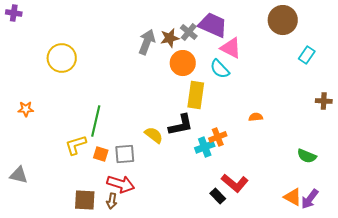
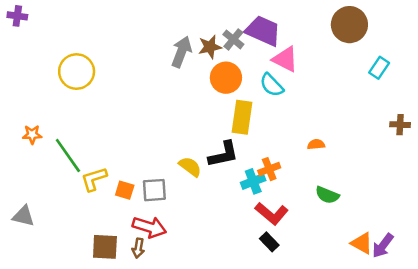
green line: (96, 121) -> (68, 155), moved, turned -48
green semicircle: (307, 156) -> (327, 195), moved
red L-shape: (235, 183) -> (272, 214), moved

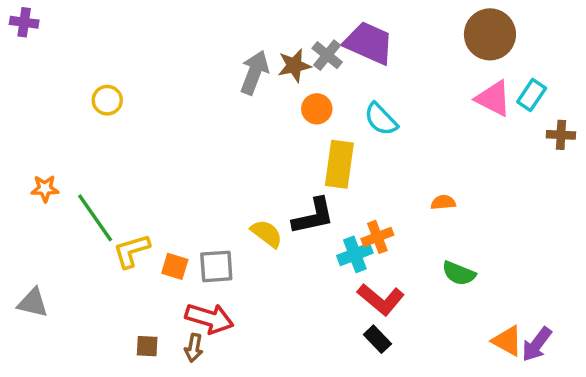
pink triangle: (285, 59) -> (493, 98), moved
yellow circle: (77, 72) -> (107, 100), size x0.6
orange circle: (226, 78) -> (317, 109), size x0.7
brown cross: (400, 125) -> (561, 135), moved
brown square: (105, 247) -> (147, 346), size x0.6

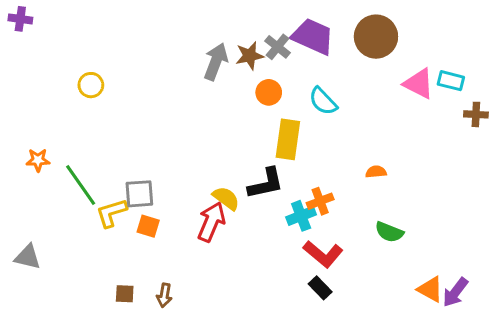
brown circle: (490, 34) -> (376, 37), moved
cyan rectangle: (532, 95) -> (451, 81), turned 70
gray square: (216, 266) -> (139, 194), moved
red arrow: (209, 318) -> (211, 222), moved, turned -84

